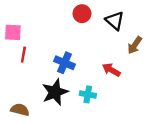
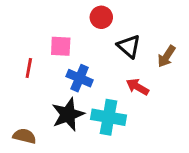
black triangle: (115, 21) -> (129, 46), moved
pink square: (13, 32) -> (61, 46), moved
cyan cross: (88, 94) -> (109, 117), size x1.6

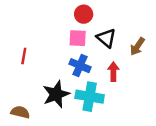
pink square: (61, 46) -> (78, 38), moved
blue cross: (80, 78) -> (80, 66), moved
red arrow: (138, 87) -> (113, 72), turned 60

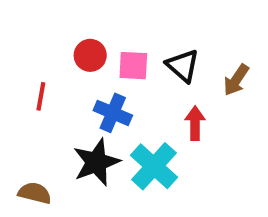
red circle: (84, 14) -> (90, 55), moved
blue cross: (80, 66) -> (113, 113), moved
cyan cross: (90, 97) -> (154, 166), turned 32

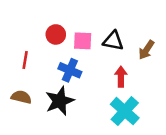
black triangle: (183, 66) -> (113, 41), turned -30
cyan cross: (154, 166) -> (125, 111), moved
brown semicircle: (35, 193) -> (21, 97), moved

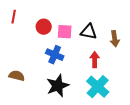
brown arrow: (146, 50) -> (115, 39), turned -42
red line: (25, 60) -> (14, 17), moved
black star: (60, 101) -> (58, 86), moved

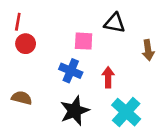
red circle: (44, 27) -> (26, 44), moved
black triangle: (89, 32) -> (115, 23), moved
red arrow: (95, 60) -> (108, 77), moved

